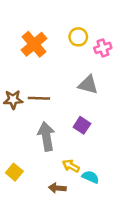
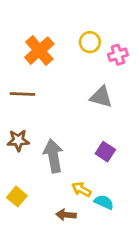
brown line: (39, 98) -> (22, 94), moved
brown star: (13, 100) -> (18, 140), moved
purple square: (82, 125) -> (105, 152), moved

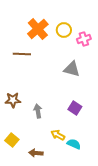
orange cross: (39, 51) -> (38, 29), moved
brown line: (22, 94) -> (22, 54), moved
gray arrow: (53, 156) -> (38, 111), size x0.6
brown arrow: (66, 215) -> (36, 153), moved

